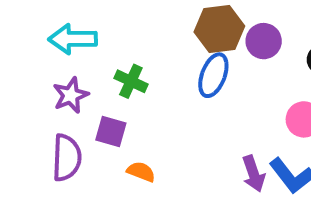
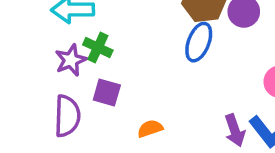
green cross: (131, 81) -> (98, 47), moved
orange semicircle: (141, 172) -> (150, 129), moved, turned -40

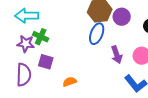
purple star: (71, 60) -> (26, 44), turned 30
purple arrow: (235, 130) -> (117, 55), moved

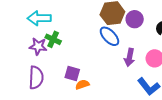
blue ellipse: (97, 34) -> (109, 36), turned -65
purple arrow: (117, 55) -> (130, 57), turned 30
purple square: (46, 62) -> (72, 73), moved

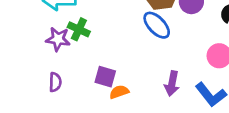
purple arrow: (130, 57) -> (172, 84), moved
purple semicircle: (36, 77) -> (55, 82), size x0.6

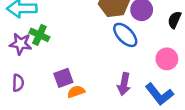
blue ellipse: (157, 25) -> (125, 35), moved
purple square: (105, 77) -> (63, 78), turned -36

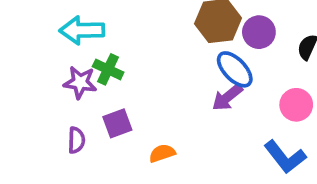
purple square: (63, 78) -> (117, 123), moved
purple arrow: (124, 84) -> (227, 97), moved, turned 40

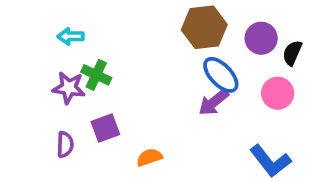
cyan arrow: (82, 30) -> (71, 36), size x0.6
purple circle: (259, 32) -> (261, 38), moved
pink circle: (296, 105) -> (278, 93), moved

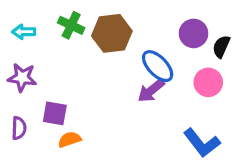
brown hexagon: (204, 27) -> (112, 33), moved
green cross: (96, 75) -> (71, 25), moved
purple square: (105, 128) -> (55, 113), turned 30
orange semicircle: (149, 157) -> (69, 140), moved

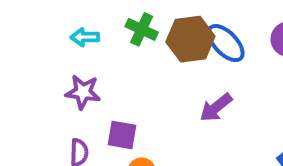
blue ellipse: (158, 66) -> (226, 43), moved
purple arrow: (151, 91) -> (216, 108), moved

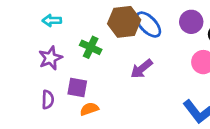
green cross: (142, 29) -> (91, 47), moved
purple star: (83, 92) -> (50, 58), turned -30

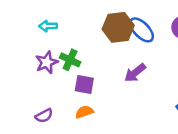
green cross: (91, 47) -> (70, 60), moved
purple square: (77, 88) -> (84, 85), moved
purple semicircle: (48, 100) -> (44, 116), moved, turned 60

